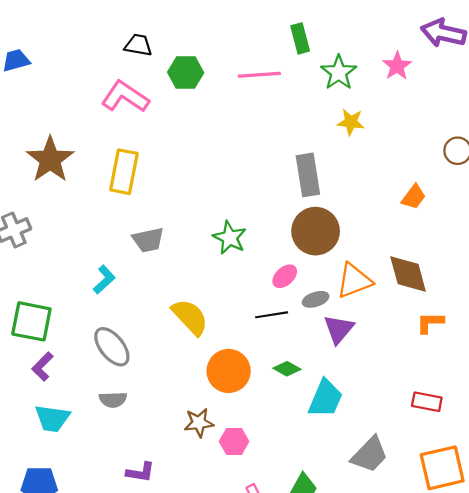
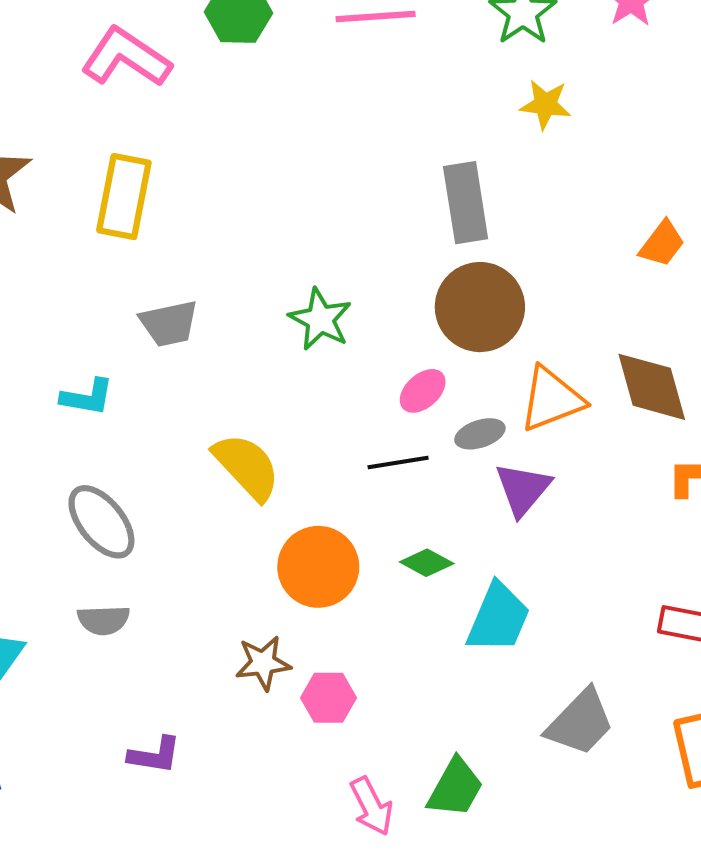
cyan L-shape: (104, 280) -> (87, 397), turned 52

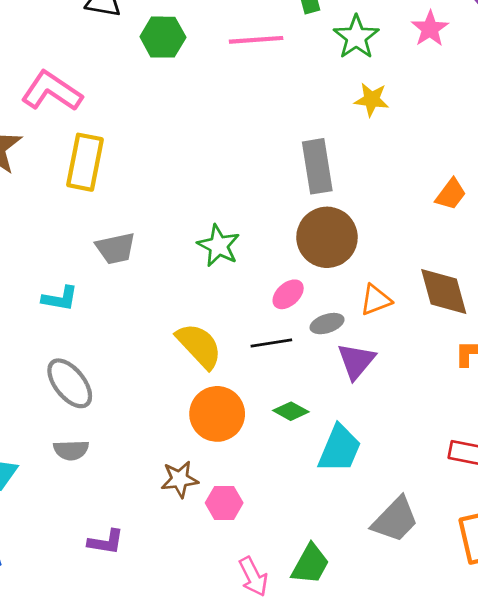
pink L-shape: (126, 57) -> (52, 91), moved
orange triangle: (552, 399) -> (376, 300), size x0.7
yellow semicircle: (247, 467) -> (199, 346), moved

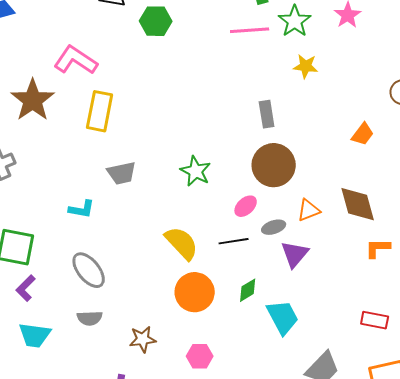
pink line: (256, 40) -> (250, 30), moved
gray rectangle: (317, 166) -> (267, 114), size x0.7
green diamond: (291, 411) -> (248, 290), turned -60
cyan trapezoid: (340, 449) -> (283, 317), turned -51
brown star: (180, 479) -> (143, 339), moved

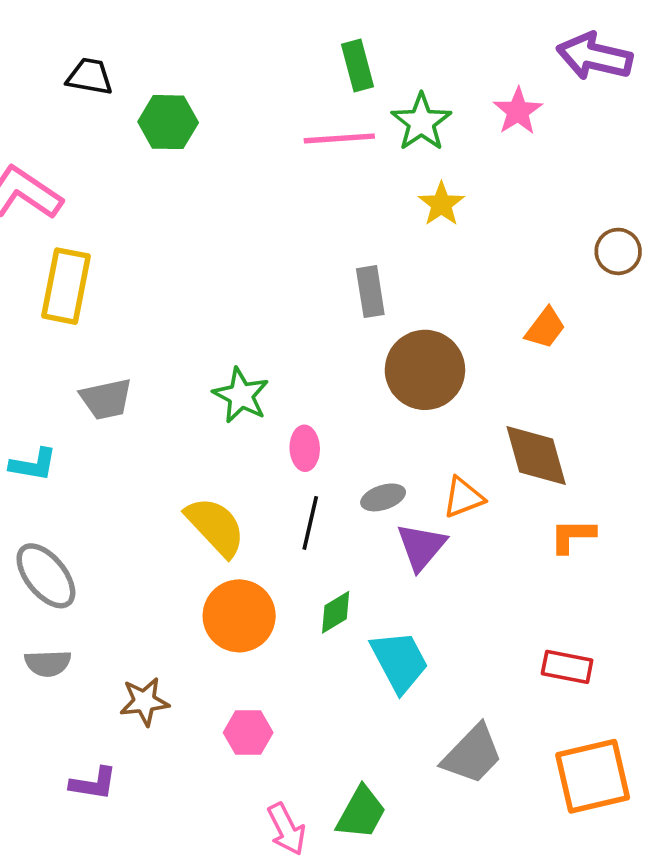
yellow star: (306, 66) -> (441, 204), turned 30
brown circle: (274, 165) -> (425, 370), moved
pink ellipse: (246, 206) -> (305, 448), moved, turned -50
orange triangle: (309, 210) -> (463, 497), moved
black line: (234, 241) -> (310, 523), turned -68

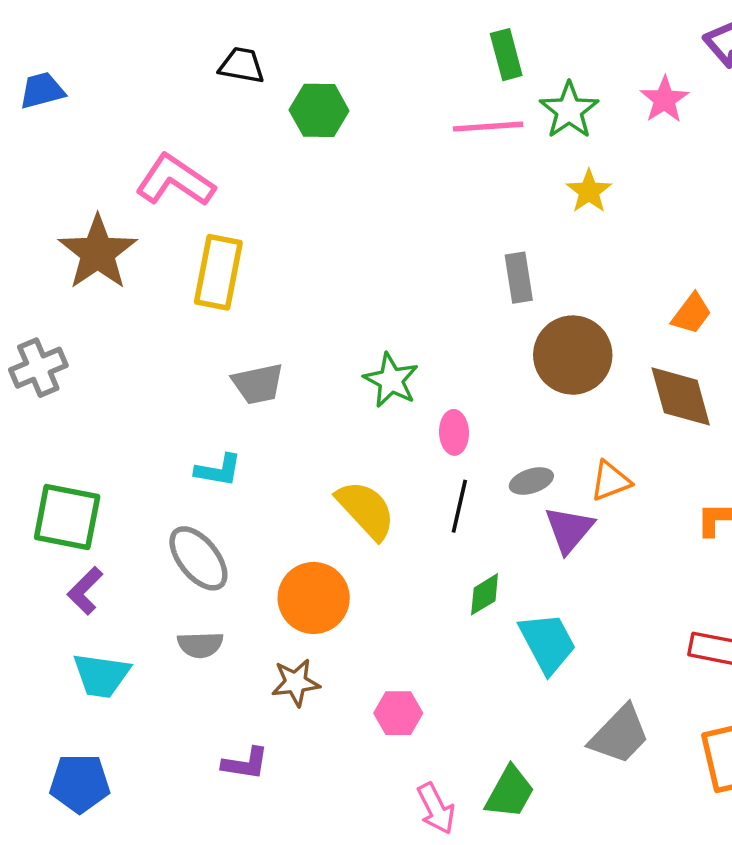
brown diamond: (536, 456) -> (681, 396), moved
cyan L-shape: (33, 465) -> (218, 470), moved
orange circle: (239, 616) -> (314, 598), moved

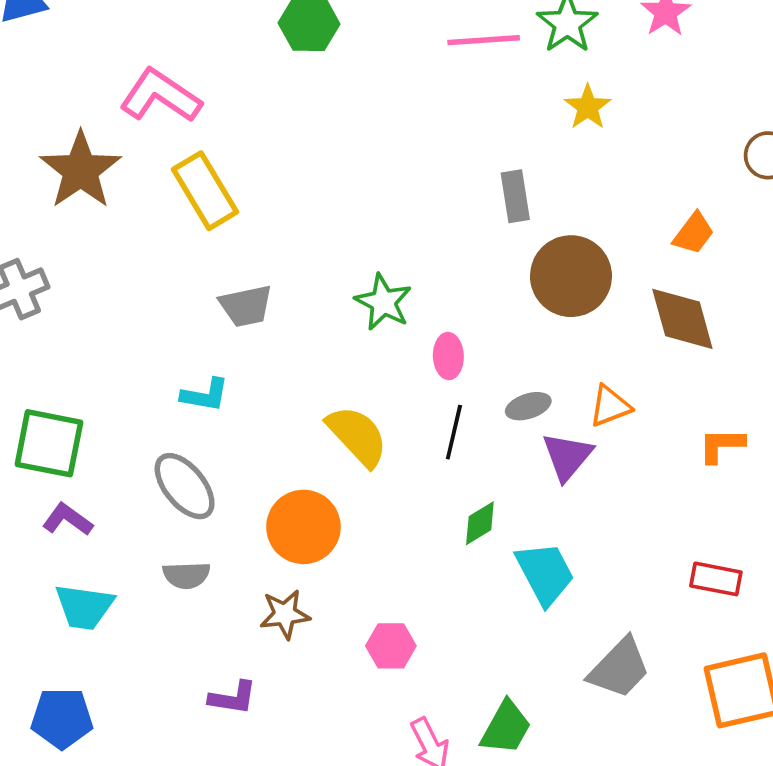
yellow rectangle: (218, 272) -> (205, 191), turned -42
purple L-shape: (85, 591) -> (68, 519), turned 81

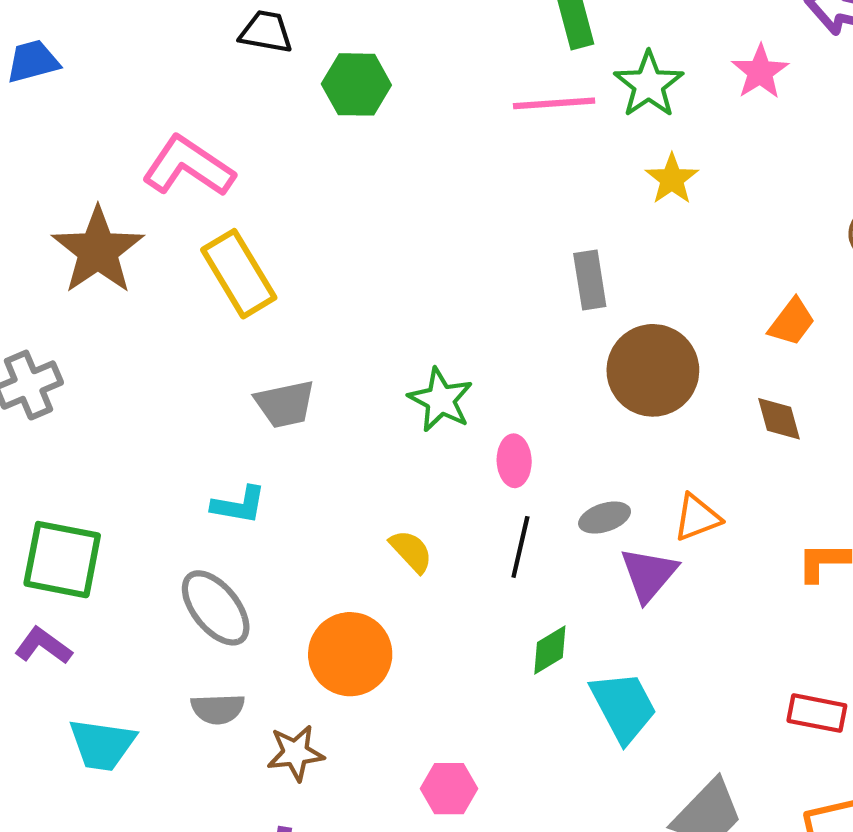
brown diamond: (682, 319) -> (779, 419), size x0.6
yellow semicircle: (357, 436) -> (411, 551), size x0.6
purple L-shape: (68, 519) -> (43, 646), moved
brown star: (285, 614) -> (296, 753), moved

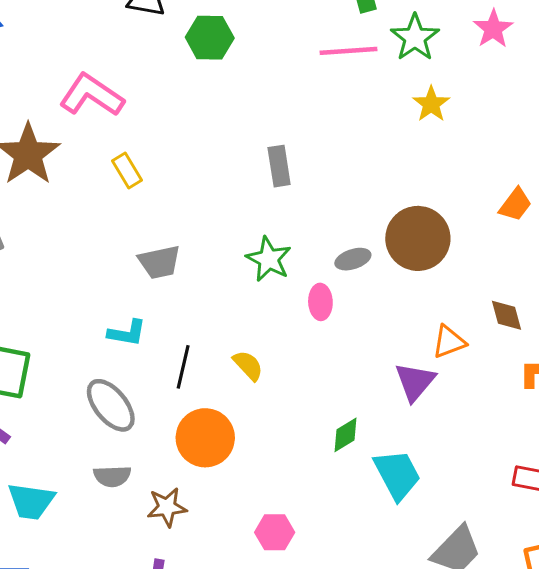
yellow rectangle: (239, 274) -> (127, 170), size x0.6
gray rectangle: (590, 280) -> (279, 166), moved
brown diamond: (779, 419) -> (506, 315), moved
gray ellipse: (605, 518) -> (353, 259), moved
black line: (520, 547) -> (183, 367), moved

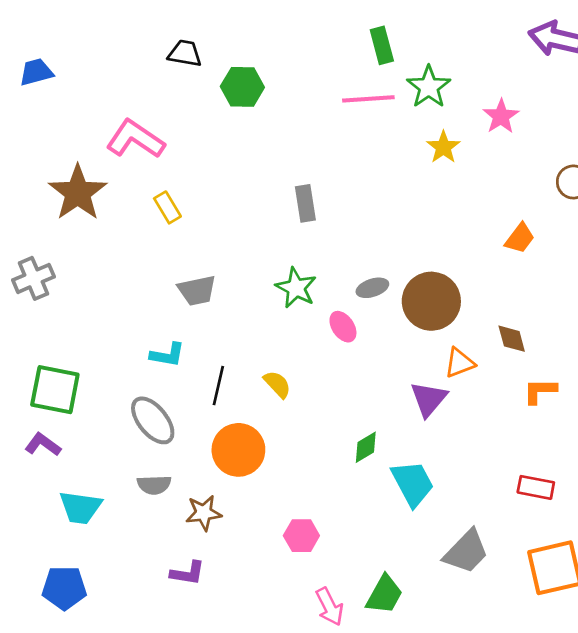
pink star: (493, 29) -> (501, 116), moved
brown circle: (418, 238) -> (431, 301), moved
pink ellipse: (320, 302) -> (343, 327), turned -32

